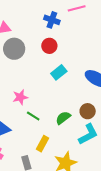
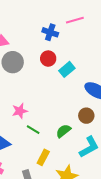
cyan rectangle: (59, 72) -> (67, 69), moved
brown circle: (88, 111) -> (86, 116), moved

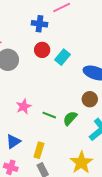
green line: (33, 130) -> (49, 115), moved
yellow rectangle: (43, 157) -> (39, 150), moved

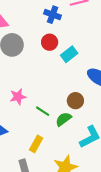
brown circle: (90, 99) -> (75, 101), moved
yellow rectangle: (39, 150) -> (36, 144), moved

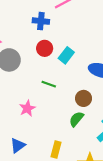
green line: (43, 111) -> (49, 84), moved

